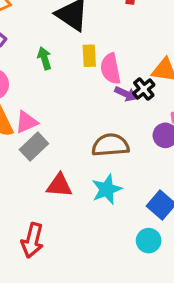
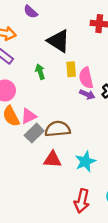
purple arrow: (126, 94) -> (87, 94), moved
brown semicircle: (110, 145) -> (58, 129), moved
red arrow: (32, 240) -> (82, 201), moved

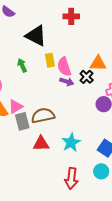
gray rectangle: (34, 133) -> (22, 121), turned -54

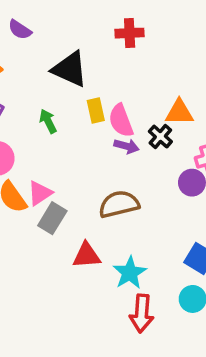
brown semicircle: (43, 116) -> (119, 204), moved
gray rectangle: (22, 121) -> (52, 218), turned 48
cyan star: (71, 142) -> (130, 273), moved

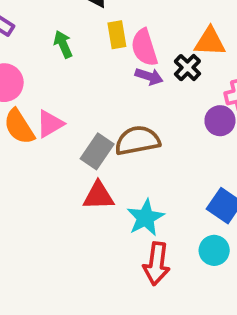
gray rectangle: (52, 218) -> (97, 151), moved

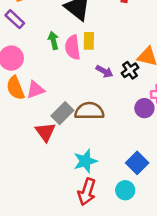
pink semicircle: (144, 48) -> (73, 47), moved
red triangle: (98, 196) -> (45, 132), moved, turned 45

